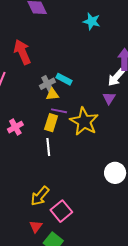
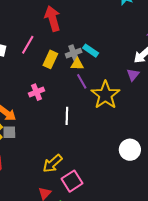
purple line: (59, 111) -> (82, 81), turned 42
yellow rectangle: (51, 123) -> (50, 59), moved

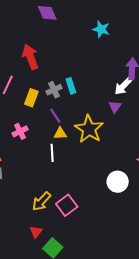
cyan rectangle: (91, 51) -> (71, 86), turned 42
yellow triangle: (77, 64) -> (60, 133), moved
purple line: (82, 81) -> (55, 116), moved
pink square: (72, 181) -> (67, 205), moved

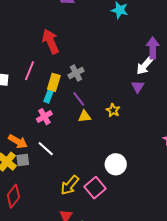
cyan rectangle: (71, 86) -> (49, 95), moved, turned 42
yellow star: (89, 129) -> (113, 110), size x0.5
white line: (52, 153) -> (46, 149), moved, turned -42
white circle: (118, 182) -> (116, 164), moved

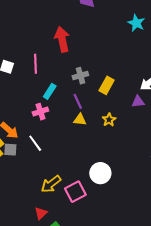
pink line: (29, 71) -> (35, 64), turned -36
yellow rectangle: (54, 82) -> (107, 85), moved
purple triangle: (138, 87) -> (138, 102), turned 40

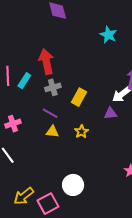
red arrow: (62, 39) -> (46, 62), moved
cyan rectangle: (50, 91) -> (24, 81), moved
purple line: (78, 101) -> (50, 113), turned -35

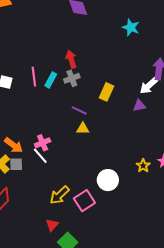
red arrow: (46, 62) -> (71, 59), size x0.7
gray cross: (53, 87) -> (72, 78), moved
pink cross: (13, 124) -> (43, 143), moved
yellow star: (81, 132) -> (143, 166), moved

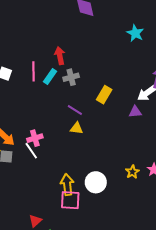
red arrow: (71, 59) -> (60, 56), moved
yellow arrow: (60, 195) -> (67, 185), moved, turned 120
pink square: (84, 201) -> (70, 200), turned 30

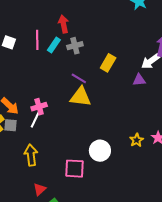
yellow triangle: (77, 128) -> (81, 97), size x1.6
white line: (31, 151) -> (35, 119), turned 60
yellow arrow: (67, 185) -> (31, 155), moved

